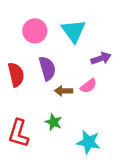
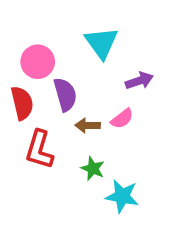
pink circle: (35, 31) -> (38, 62), moved
green star: (54, 122) -> (93, 169), moved
red L-shape: (19, 133) -> (39, 150), moved

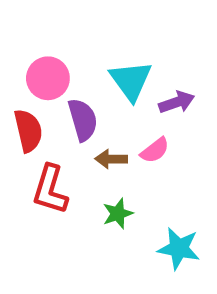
cyan triangle: (101, 43) -> (131, 80), moved
green star: (93, 169) -> (118, 214), turned 30
cyan star: (122, 196) -> (179, 248), moved

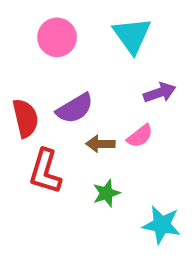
pink circle: (48, 78) -> (57, 37), moved
cyan triangle: (131, 80) -> (132, 35), moved
purple semicircle: (83, 120) -> (75, 108), turned 75

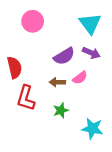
cyan triangle: (132, 35) -> (90, 24), moved
purple arrow: (160, 93) -> (91, 53), turned 42
purple semicircle: (75, 108) -> (64, 56), moved

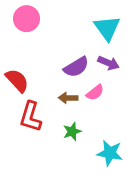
pink circle: (33, 21) -> (27, 19), moved
red semicircle: (15, 68) -> (17, 80), turned -30

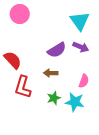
pink semicircle: (95, 93) -> (84, 81), moved, turned -32
cyan star: (110, 153) -> (75, 102), moved

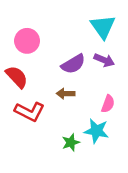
pink circle: (20, 14) -> (27, 41), moved
red L-shape: (23, 87) -> (30, 112), turned -80
green star: (54, 98) -> (71, 142), moved

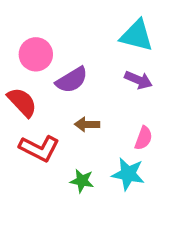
cyan triangle: (103, 27) -> (137, 36), turned -40
purple semicircle: (73, 64) -> (72, 80), moved
green star: (71, 142) -> (82, 181), moved, turned 30

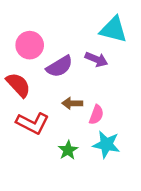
purple arrow: (138, 80) -> (96, 59), moved
pink semicircle: (144, 138) -> (96, 115), moved
green star: (82, 181) -> (68, 150), turned 30

